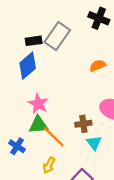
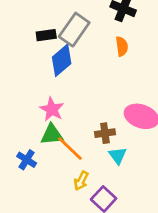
blue diamond: (28, 66) -> (62, 60), moved
orange semicircle: (98, 66) -> (122, 46), moved, turned 105
yellow arrow: (49, 165) -> (81, 181), moved

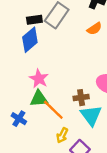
orange semicircle: (122, 46) -> (94, 29), turned 64
blue diamond: (62, 60) -> (30, 40), moved
cyan triangle: (118, 156) -> (91, 115), size x1.5

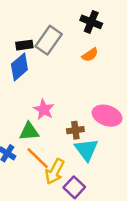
pink star: (39, 79) -> (44, 109), moved
orange line: (53, 110) -> (38, 158), moved
yellow arrow: (62, 135) -> (55, 172), size x1.5

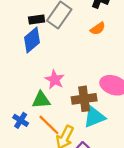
brown cross: (75, 130) -> (84, 99), size x1.5
cyan triangle: (86, 150) -> (94, 117), turned 45

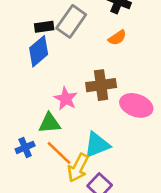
brown cross: (84, 99) -> (101, 85), moved
cyan triangle: (94, 117) -> (97, 145), moved
blue cross: (21, 120) -> (25, 147), turned 35

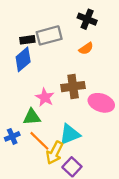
gray rectangle: (71, 21) -> (49, 35), turned 40

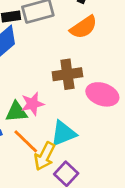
orange semicircle: (86, 49) -> (84, 27), size x1.5
pink star: (45, 97) -> (33, 104), moved, turned 30

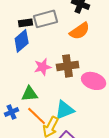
pink star: (33, 104) -> (43, 67), moved

